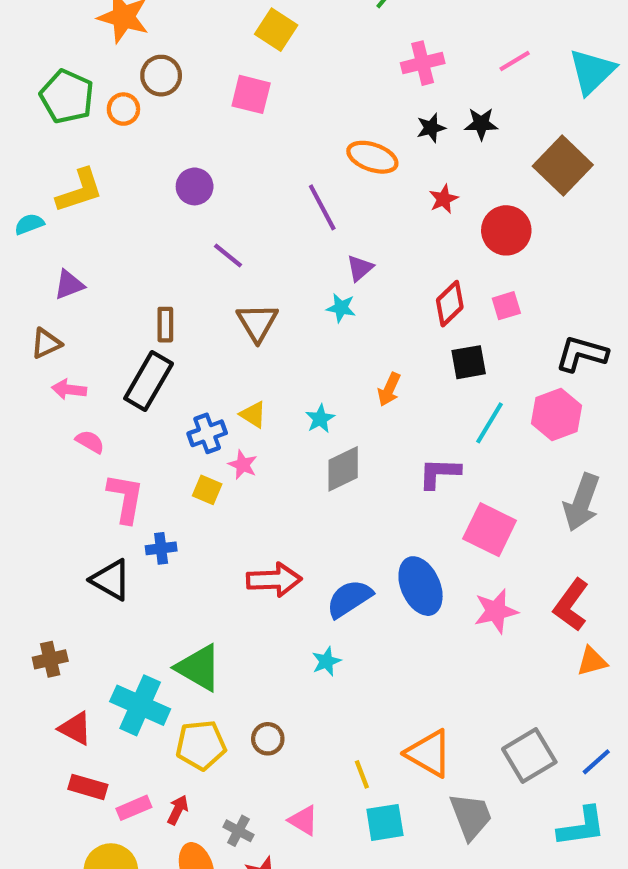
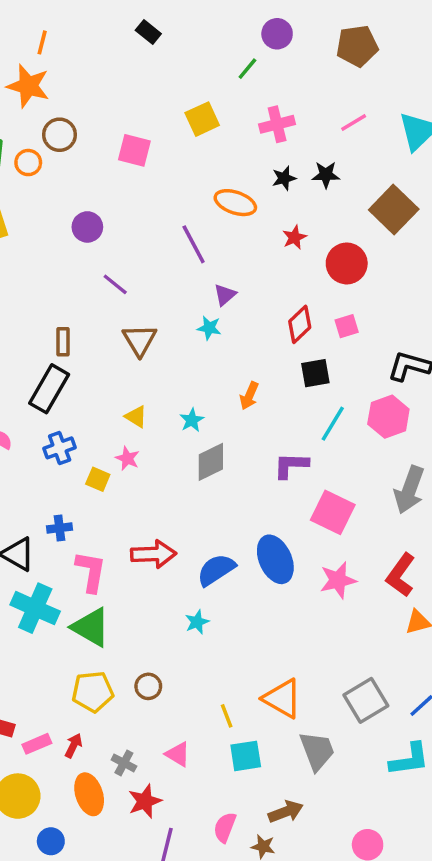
yellow square: (276, 30) -> (202, 119), moved, turned 32
blue cross: (207, 433) -> (60, 448), moved
pink L-shape: (126, 498) -> (91, 572), moved
cyan cross: (140, 705) -> (35, 608), moved

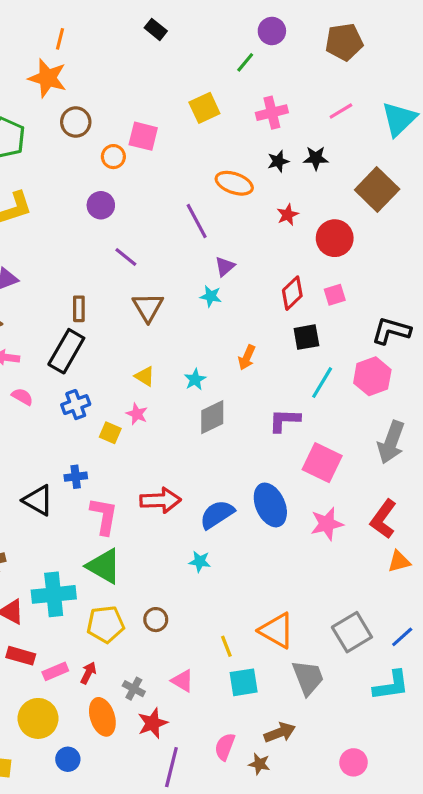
orange circle: (28, 163) -> (113, 157), moved
cyan cross: (35, 608) -> (54, 594), moved, turned -30
cyan star: (197, 622) -> (200, 561), turned 30

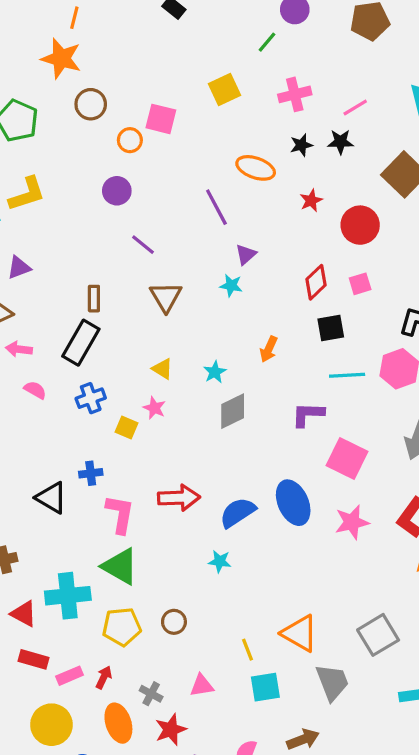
pink line: (341, 111) -> (355, 108), moved
cyan line: (322, 383) -> (347, 375), turned 56
pink triangle: (182, 681) -> (202, 686), turned -40

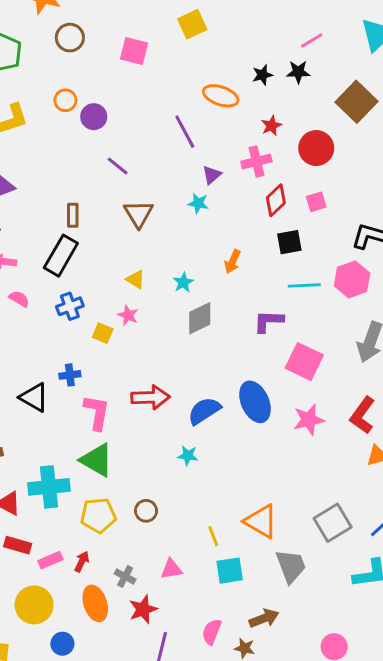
pink cross: (295, 94) -> (256, 161), moved
orange circle: (130, 140) -> (65, 100), moved

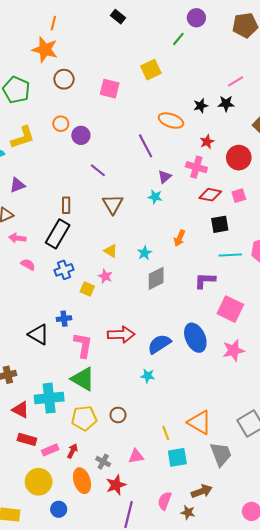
pink cross: (256, 161) -> (196, 167), turned 30
red diamond: (276, 200) -> (210, 195), turned 55

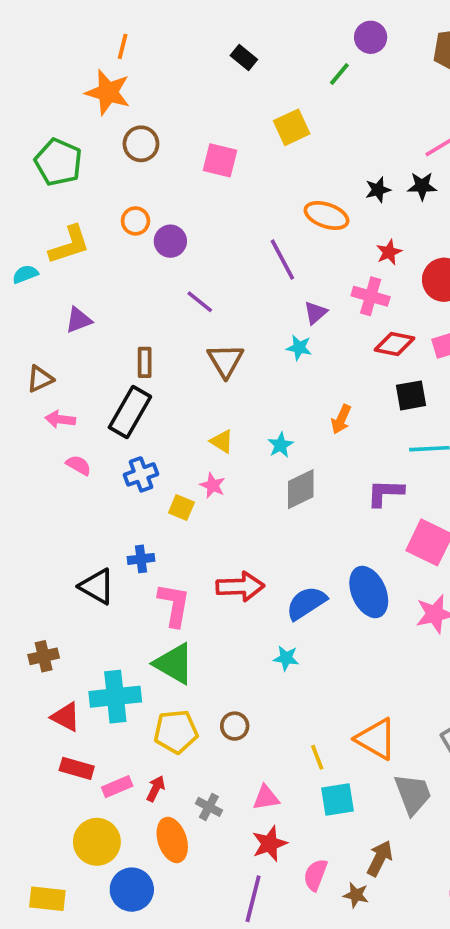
black rectangle: (118, 17) -> (244, 57), moved
purple triangle: (17, 185) -> (79, 320), moved
red star: (116, 485) -> (270, 844), moved
brown arrow: (202, 491) -> (380, 858), turned -42
blue circle: (59, 509) -> (132, 890), size x1.5

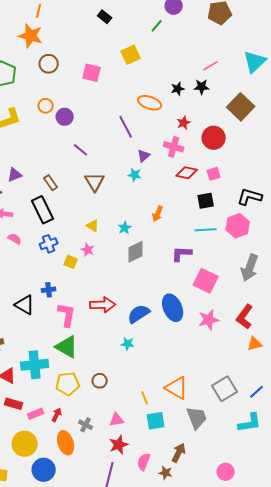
purple triangle: (79, 320) -> (15, 175), moved
brown rectangle: (145, 362) -> (51, 183), turned -35
black square: (411, 395) -> (206, 201), moved
black rectangle: (130, 412) -> (43, 210), turned -56

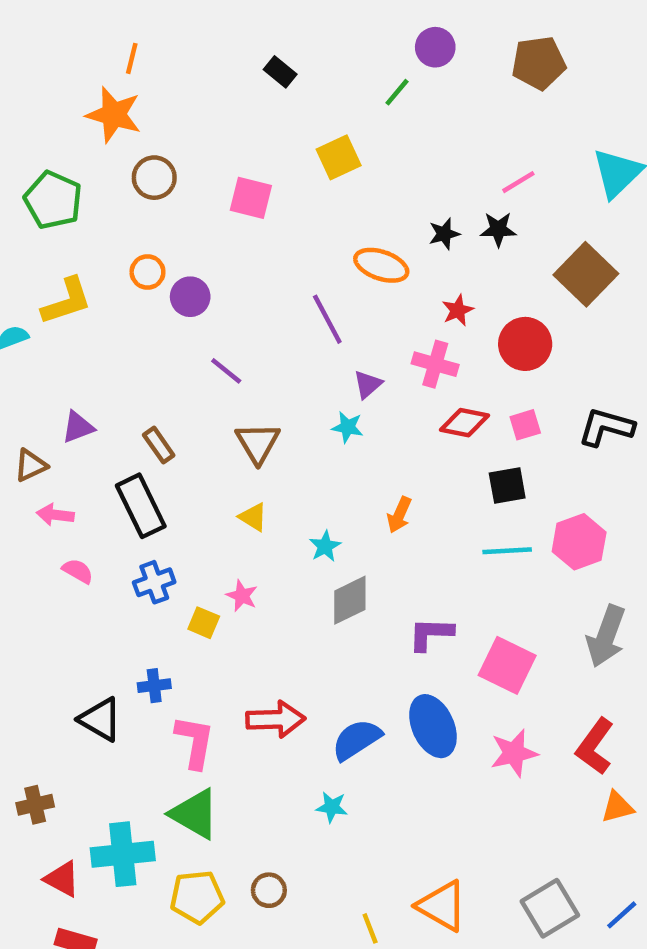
black L-shape: (250, 197) -> (606, 427), moved
yellow triangle: (93, 226) -> (253, 517), moved
purple L-shape: (182, 254) -> (431, 634), moved

